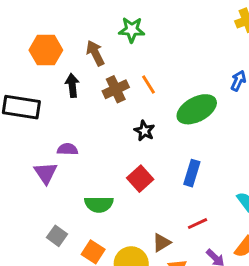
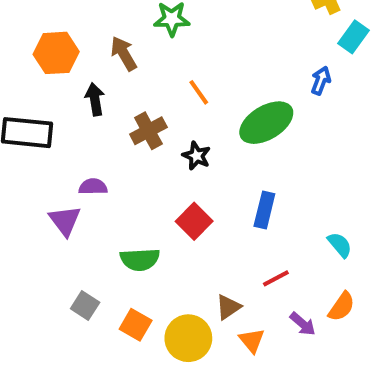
brown cross: (116, 89) -> (148, 131), moved

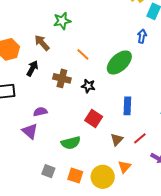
black arrow: (95, 99) -> (32, 68), turned 49
brown cross: (148, 131) -> (62, 78), turned -36
brown triangle: (228, 307) -> (117, 140), moved
orange triangle: (252, 340) -> (125, 167), moved, turned 32

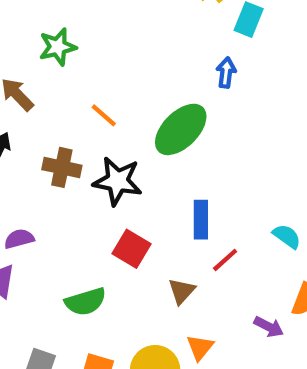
black star: (88, 86) -> (117, 181), size x1.6
red line: (140, 138) -> (225, 260), moved

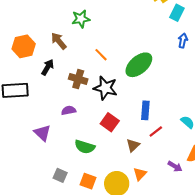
blue arrow: (226, 73) -> (183, 41), moved
purple semicircle: (19, 239) -> (69, 110), moved
green semicircle: (86, 302) -> (85, 147), turned 30

